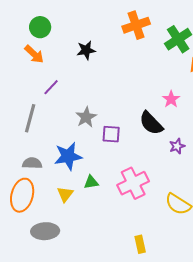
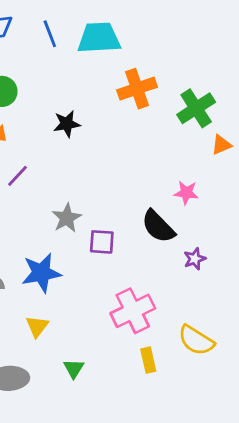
pink star: (171, 99) -> (186, 193), turned -30
green triangle: (91, 182) -> (74, 369), moved, turned -49
yellow rectangle: (140, 244) -> (148, 360), moved

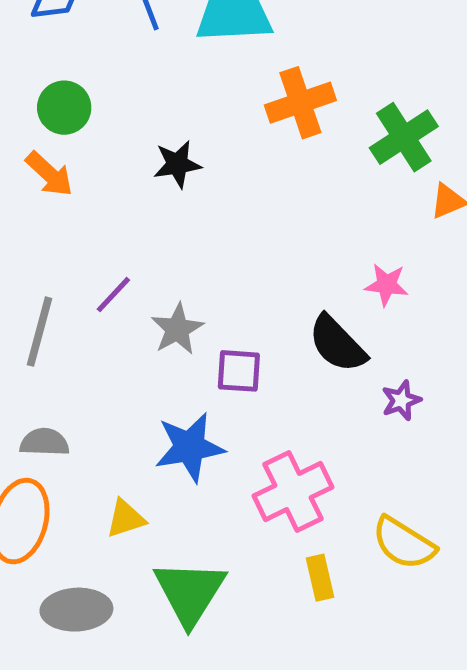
purple line: (17, 176) -> (113, 295), moved
blue star: (41, 273) -> (190, 447), moved
yellow triangle: (37, 326) -> (126, 519), turned 35
green triangle: (74, 369) -> (190, 592), size x2.0

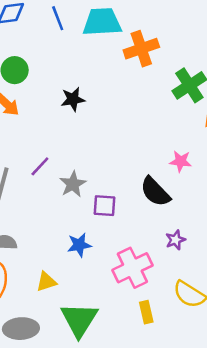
orange cross: (300, 103) -> (141, 49), moved
purple star: (401, 400) -> (175, 240), moved
blue star: (190, 447) -> (79, 245), size x0.7

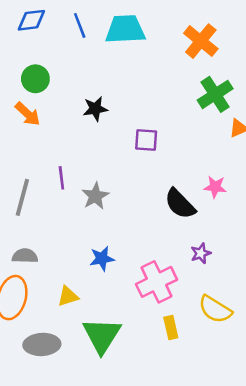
orange cross: (141, 49) -> (201, 41), moved, turned -32
pink star: (181, 161) -> (215, 187), moved
purple line: (40, 166) -> (61, 178), turned -50
purple square: (105, 206) -> (146, 140), moved

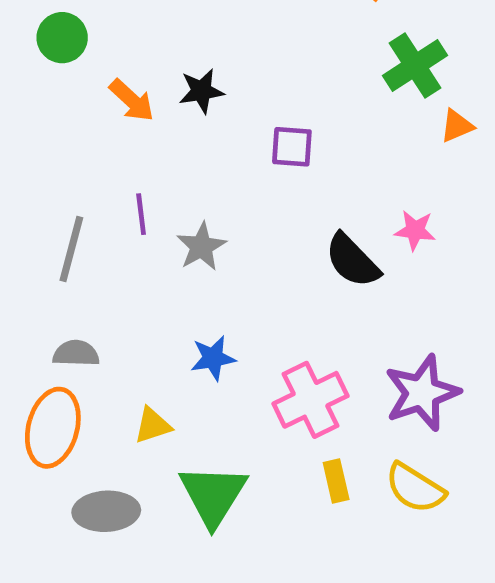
green circle: (35, 79) -> (62, 38), moved
orange arrow: (28, 114) -> (132, 100), moved
purple star: (201, 253) -> (422, 393), moved, size x2.0
yellow semicircle: (215, 309) -> (415, 488), moved

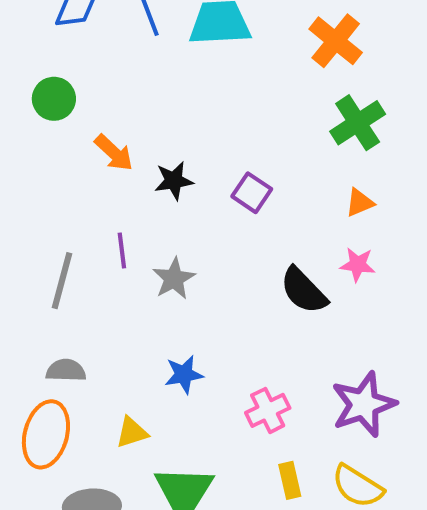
black star: (201, 91) -> (174, 181), moved
orange triangle: (457, 126) -> (360, 203), moved
purple square: (292, 147) -> (252, 193), turned 30
pink cross: (311, 400) -> (268, 410), size x0.7

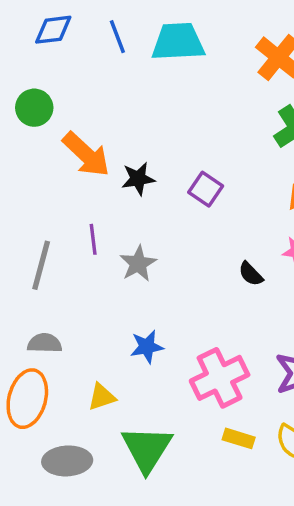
orange arrow: (114, 153) -> (86, 154), size x1.4
black semicircle: (304, 291) -> (251, 274), size x0.6
pink cross: (268, 410) -> (220, 378), size x1.5
yellow rectangle: (290, 480) -> (239, 438), turned -60

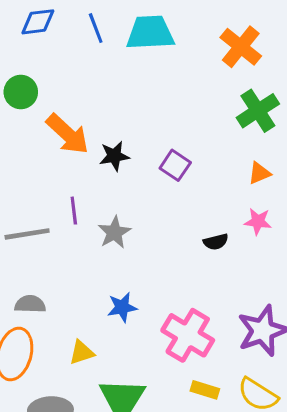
gray line: (41, 265) -> (27, 234), turned 66
black semicircle: (251, 274) -> (216, 242), turned -60
pink cross: (220, 378) -> (188, 335), turned -33

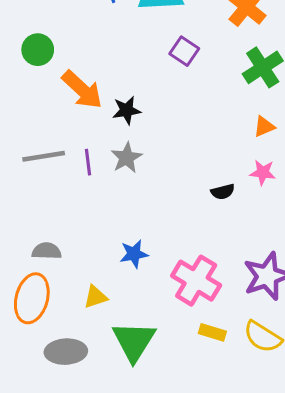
purple square: (175, 165) -> (184, 51), moved
gray star: (114, 232) -> (127, 158), moved
gray line: (27, 234) -> (44, 156), moved

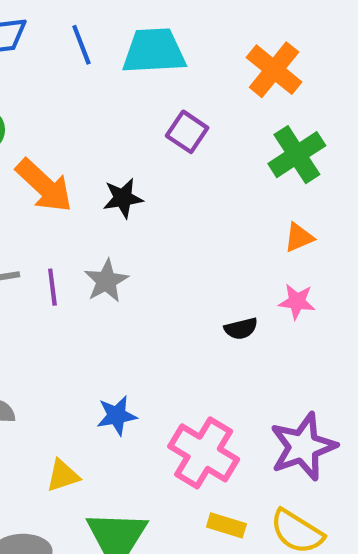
black star: (127, 110) -> (123, 198), moved

